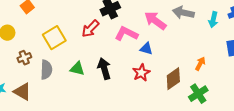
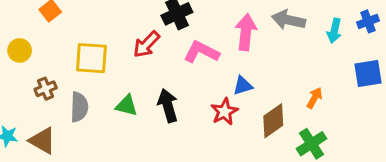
pink arrow: (155, 21) -> (246, 32), turned 60
yellow square: (54, 38) -> (91, 58), turned 35
blue triangle: (146, 49) -> (243, 86), moved, turned -32

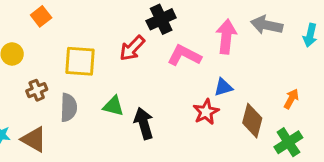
black arrow: (168, 105) -> (144, 123), moved
brown diamond: (273, 121) -> (252, 121), turned -40

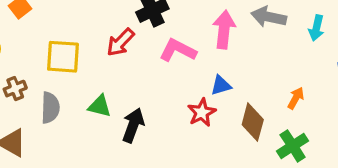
black arrow: (144, 123) -> (133, 125), turned 36

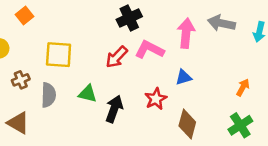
red arrow: (120, 42) -> (117, 57), moved
red star: (202, 112) -> (156, 99), moved
brown diamond: (253, 122) -> (187, 124), moved

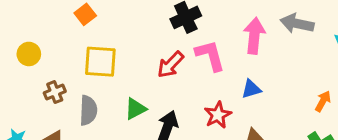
orange square: (24, 15) -> (85, 14), moved
pink L-shape: (149, 50) -> (210, 56), turned 48
green triangle: (88, 94) -> (135, 109), turned -42

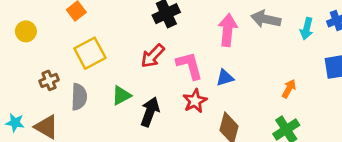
yellow circle: (29, 54) -> (26, 31), moved
pink L-shape: (210, 56) -> (189, 65), moved
yellow square: (100, 62) -> (90, 53), turned -32

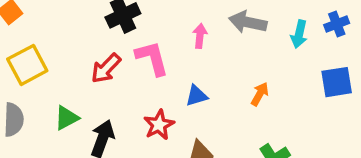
pink arrow: (228, 30) -> (200, 36), size x0.6
pink L-shape: (189, 65) -> (152, 58), moved
orange arrow: (289, 89) -> (260, 94), moved

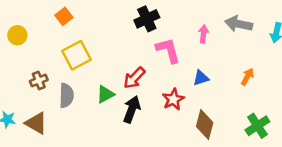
red arrow: (106, 68) -> (134, 78), moved

